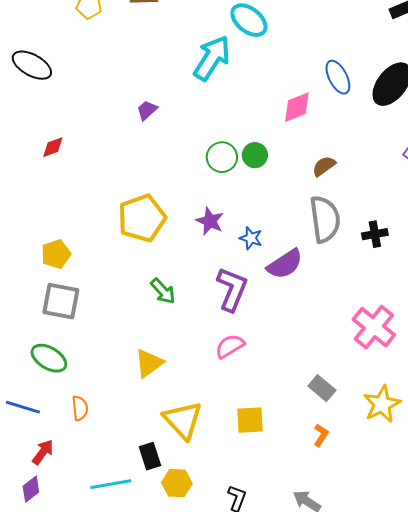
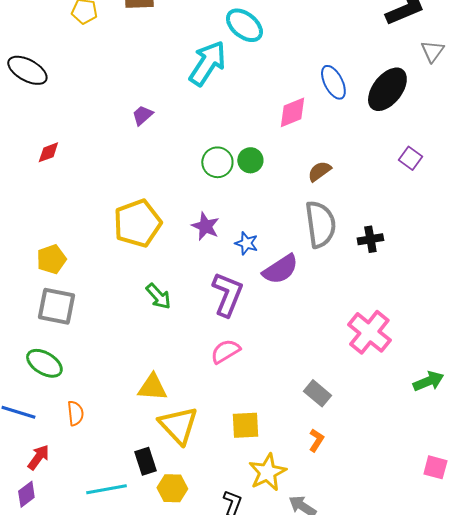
yellow triangle: (149, 363) -> (152, 387), moved, turned 40
yellow star: (382, 404) -> (267, 472), moved

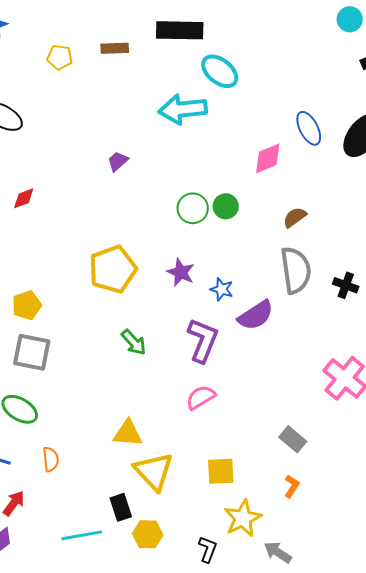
cyan arrow: (207, 63) -> (183, 109), turned -129
black cross: (370, 239) -> (346, 285), turned 30

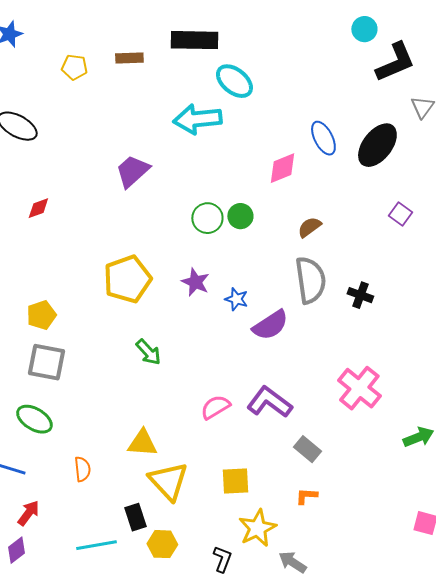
purple trapezoid: (118, 161) -> (132, 171), size x1.6
purple L-shape: (203, 340) -> (269, 402), moved, turned -75
orange semicircle: (51, 459) -> (82, 469), moved
orange L-shape: (292, 486) -> (306, 496), turned -120

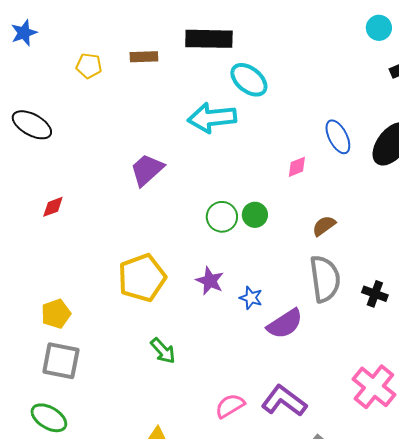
pink diamond: (282, 168) -> (297, 167), size x0.7

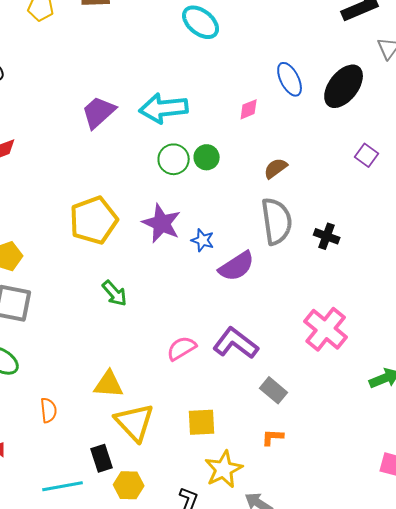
cyan arrow: (212, 118) -> (164, 108), moved
purple star: (210, 281) -> (162, 223), size x1.4

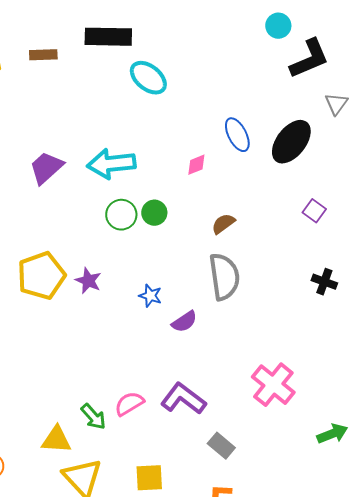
purple star: (162, 223) -> (88, 281), moved, size x0.7
black cross: (327, 236) -> (324, 282), moved
purple semicircle: (237, 266) -> (184, 322), size x0.7
green arrow: (115, 293) -> (93, 417), moved

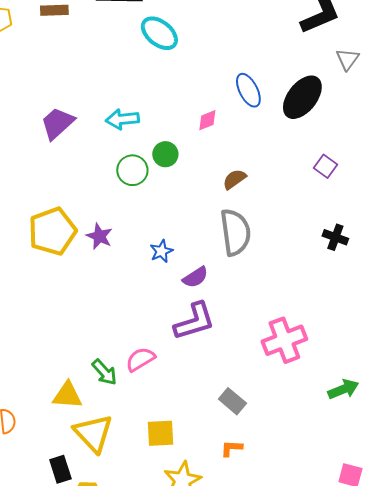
cyan arrow: (111, 164) -> (122, 119), size x0.7
green circle: (154, 213) -> (165, 154), moved
blue star: (150, 296) -> (161, 251), turned 30
pink cross: (273, 385) -> (284, 340), turned 30
purple L-shape: (183, 399) -> (194, 321), moved, turned 126

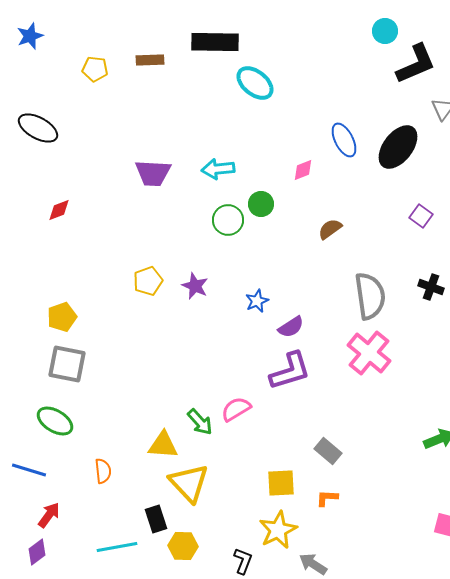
purple trapezoid: (57, 123) -> (153, 173), turned -135
yellow pentagon: (52, 231) -> (148, 281), size x0.6
gray semicircle: (235, 232) -> (370, 296), moved
pink cross: (284, 340) -> (369, 353), moved, turned -30
yellow square: (160, 433) -> (281, 483), moved

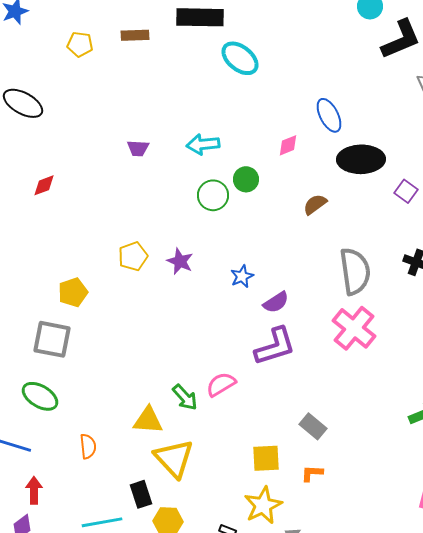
black ellipse: (398, 147) -> (361, 159), moved, turned 51
purple trapezoid: (153, 173) -> (138, 148), size x0.6
yellow pentagon: (62, 317) -> (73, 292), moved
red arrow: (49, 515) -> (34, 490), turned -36

